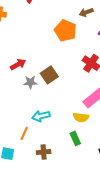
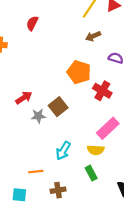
orange pentagon: (65, 31) -> (79, 72), moved
cyan arrow: (41, 116) -> (63, 151), moved, turned -42
orange line: (24, 133) -> (36, 172), turned 64

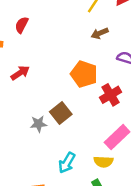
red semicircle: (32, 23) -> (22, 25), moved
red cross: (102, 91) -> (111, 95), turned 30
red arrow: (24, 98) -> (20, 73), moved

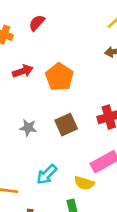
orange pentagon: (84, 74) -> (59, 77), moved
brown square: (61, 113) -> (66, 125), moved

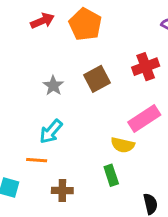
gray star: (28, 128) -> (53, 86), turned 30
cyan arrow: (47, 175) -> (51, 132), moved

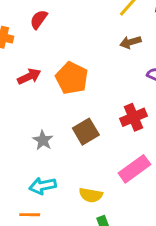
cyan arrow: (51, 132) -> (43, 186), turned 40
yellow semicircle: (123, 145) -> (91, 195), moved

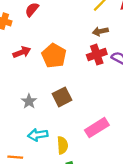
red cross: (133, 117) -> (97, 55), moved
cyan arrow: (43, 186) -> (38, 135), moved
yellow semicircle: (91, 195) -> (63, 145), turned -108

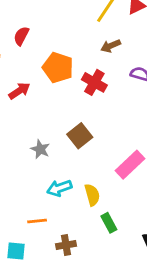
red cross: (97, 55) -> (94, 82), moved, turned -30
orange pentagon: (54, 56) -> (58, 68), moved

